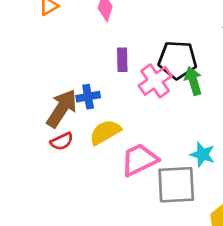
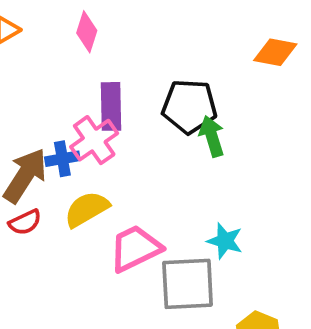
purple rectangle: (122, 60) -> (111, 106), size x1.4
pink cross: (155, 81) -> (94, 140), moved

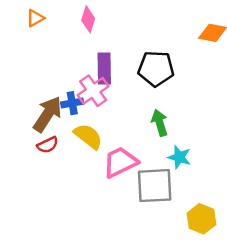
green arrow: (212, 136) -> (160, 123), moved
yellow semicircle: (87, 209) -> (88, 136), turned 68

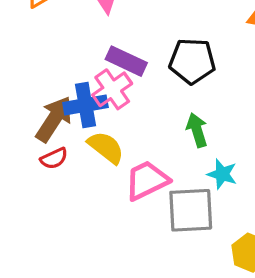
purple rectangle: (104, 69) -> (126, 61), turned -64
blue cross: (72, 103) -> (85, 105), size x1.5

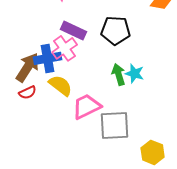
cyan star: (222, 174) -> (135, 73), moved

